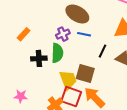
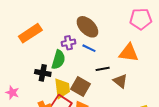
orange rectangle: (24, 34) -> (30, 33), size x1.6
black line: (102, 51) -> (103, 69), turned 40
black cross: (39, 58) -> (43, 73), moved

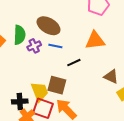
green semicircle: (58, 60) -> (20, 35), moved
black cross: (43, 73) -> (20, 101), moved
brown triangle: (120, 81) -> (111, 77), moved

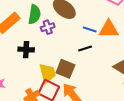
blue line: (55, 46) -> (90, 29), moved
black cross: (20, 101) -> (26, 50), moved

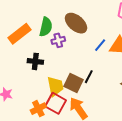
blue line: (90, 29) -> (100, 45), turned -72
black line: (85, 49) -> (89, 77), moved, turned -48

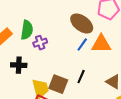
brown ellipse: (76, 23) -> (82, 23), moved
black line: (89, 77) -> (81, 77), moved

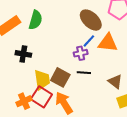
purple cross: (40, 43) -> (81, 53), moved
black line: (81, 77) -> (84, 73), turned 64

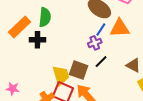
black cross: (23, 54) -> (37, 40), moved
black line: (84, 73) -> (101, 62), turned -40

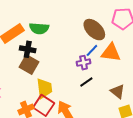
green semicircle: (45, 17) -> (39, 28), turned 78
brown square: (79, 70) -> (29, 65), moved

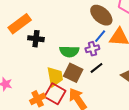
green semicircle: (39, 28) -> (69, 51), moved
brown square: (29, 65) -> (73, 73), moved

